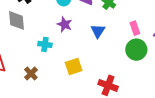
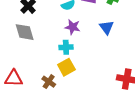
cyan cross: (45, 44) -> (66, 47), moved
yellow square: (74, 66) -> (66, 67), moved

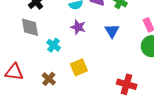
cyan cross: (66, 47) -> (54, 45), moved, turned 32
yellow square: (66, 67) -> (79, 67), moved

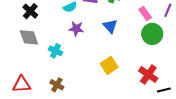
yellow square: (79, 67) -> (109, 65), moved
red cross: (127, 84) -> (148, 75), moved, turned 30

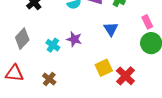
purple star: (76, 29) -> (74, 39), moved
gray diamond: (29, 37) -> (22, 39), moved, turned 55
red cross: (148, 75) -> (125, 76), moved

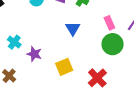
purple star: (74, 39) -> (34, 54), moved
red cross: (125, 76) -> (97, 78), moved

